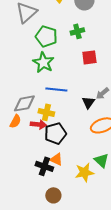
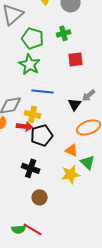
orange triangle: (56, 159) -> (72, 150), moved

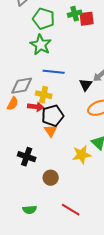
red square: (76, 59) -> (87, 19), moved
orange triangle: (72, 150) -> (51, 131), moved, turned 32
black cross: (31, 168) -> (27, 157), moved
red line: (33, 229) -> (71, 210), moved

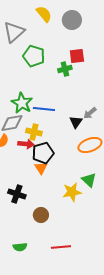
green cross: (75, 14) -> (65, 69), moved
green star: (41, 45) -> (22, 103), moved
red line: (71, 210) -> (61, 247), turned -36

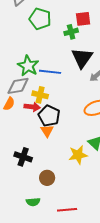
black triangle: (76, 122) -> (82, 58), moved, size x1.6
black pentagon: (43, 153) -> (49, 116), turned -30
green semicircle: (20, 247) -> (33, 202), moved

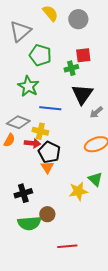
green star: (28, 66) -> (28, 86), moved
gray diamond: (18, 86) -> (18, 122), turned 30
black cross: (23, 157) -> (23, 193), turned -36
green semicircle: (33, 202) -> (29, 223), moved, size x1.6

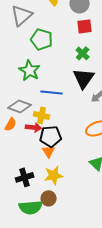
red square: (83, 55) -> (85, 26), moved
green cross: (71, 68) -> (83, 53), moved, turned -32
black pentagon: (49, 152) -> (51, 136), turned -30
yellow star: (78, 191) -> (54, 175), moved

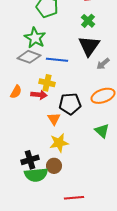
gray diamond: (20, 106) -> (29, 57), moved
black pentagon: (51, 136) -> (70, 104), moved
black cross: (25, 177) -> (30, 160), moved

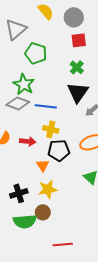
yellow cross: (47, 83) -> (51, 129), moved
black cross: (30, 160) -> (19, 193), moved

